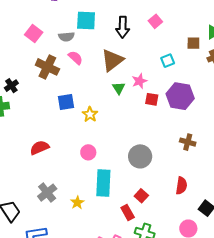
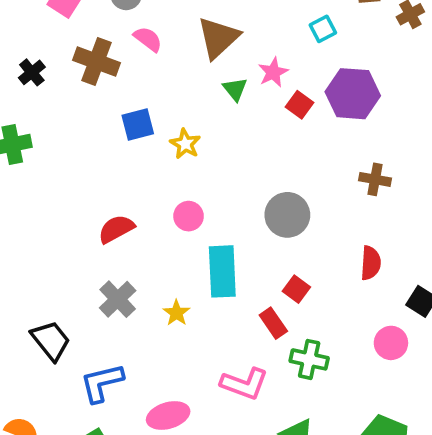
black cross: (11, 86) -> (32, 72), moved
red square: (152, 99) -> (300, 105), turned 32
red semicircle: (39, 148) -> (116, 229), moved

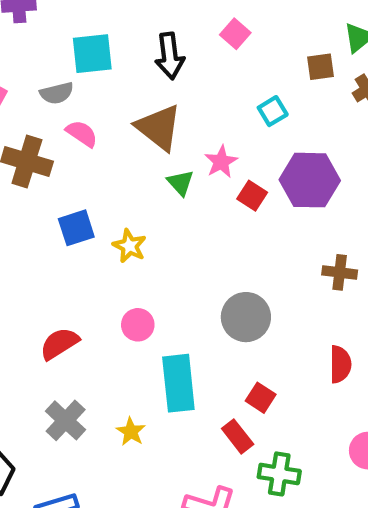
brown triangle: (218, 38) -> (159, 127), turned -36

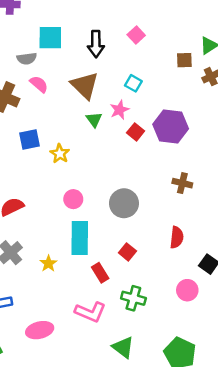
cyan square: (273, 111) -> (133, 83), moved, turned -35
pink circle: (138, 325) -> (73, 199), moved
red rectangle: (238, 436) -> (100, 273), moved

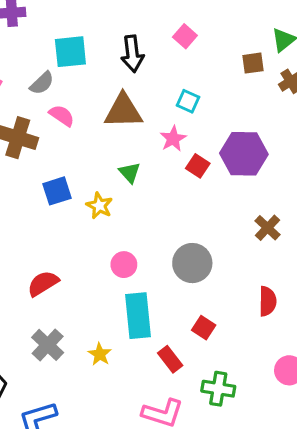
gray semicircle: (27, 59) -> (42, 83), turned -30
brown triangle: (85, 85) -> (123, 111), turned -40
green triangle: (94, 120) -> (130, 172), moved
brown cross: (182, 183) -> (267, 228), turned 36

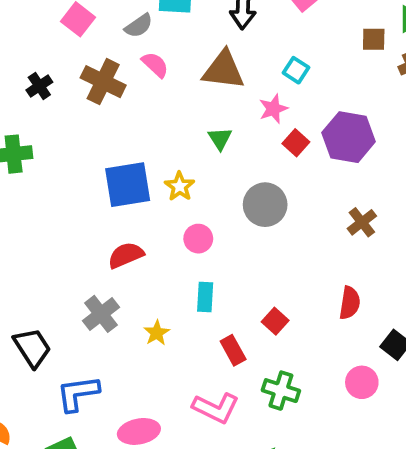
blue square: (57, 191) -> (128, 185), moved, size x1.5
yellow star: (99, 206) -> (180, 186), moved
gray circle: (192, 263) -> (265, 205), moved
red semicircle: (43, 283) -> (126, 255), moved
cyan rectangle: (138, 316) -> (205, 297), size x0.6

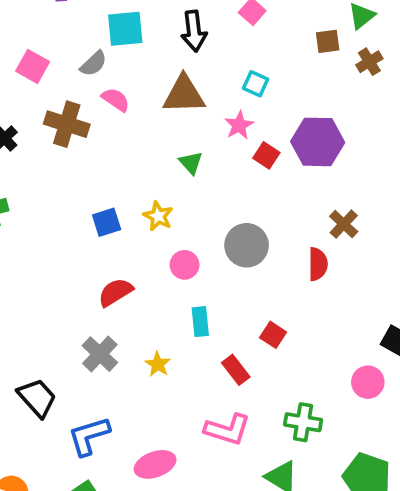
blue square: (128, 185) -> (107, 222), size x0.6
gray circle: (265, 205) -> (247, 245), moved
red semicircle: (350, 303) -> (318, 264), moved
green cross: (281, 391) -> (303, 422), moved

